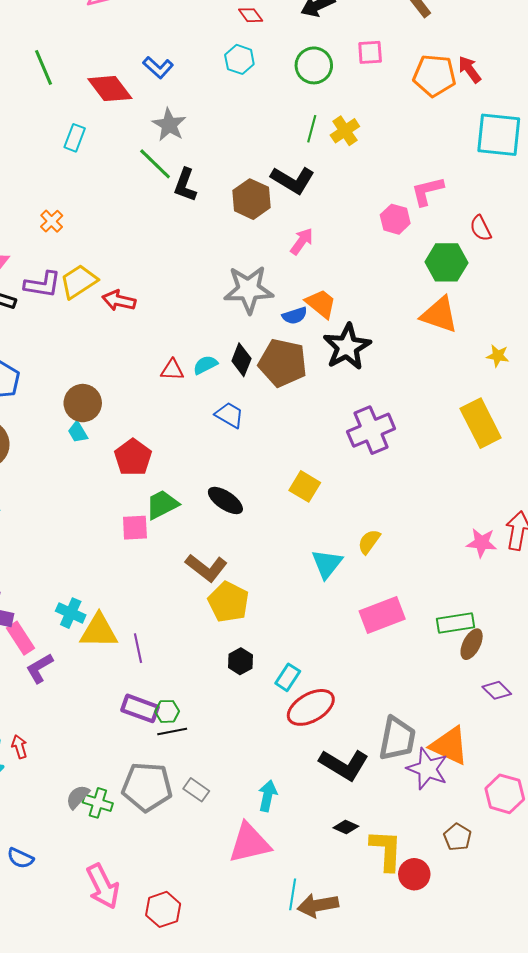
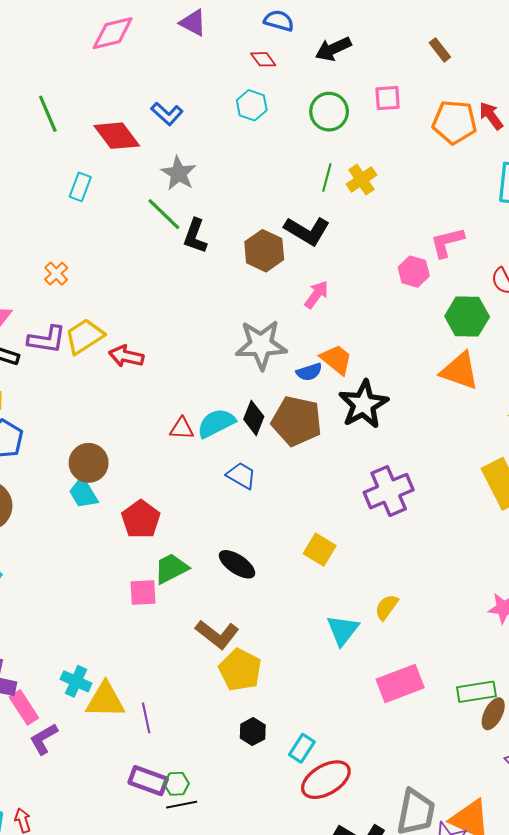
cyan semicircle: (205, 365) -> (216, 423), size x1.5
cyan trapezoid: (78, 432) -> (83, 493), size x1.4

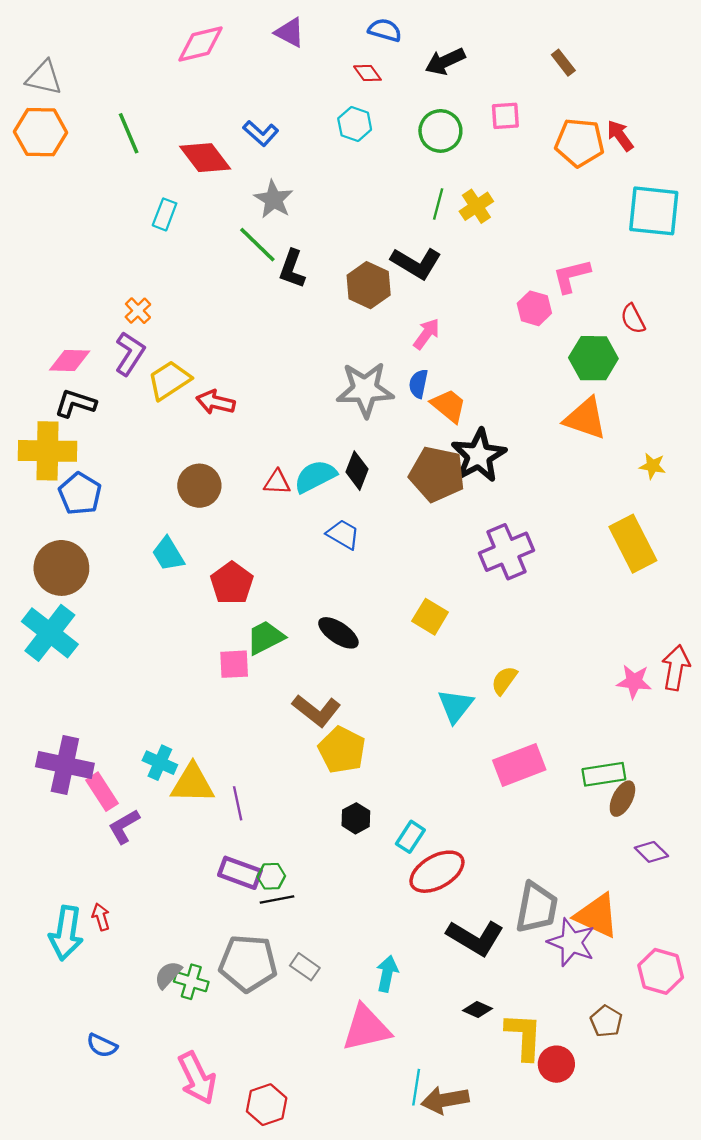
purple L-shape: (47, 340) -> (130, 354), moved, turned -66
blue semicircle: (309, 372) -> (418, 384), moved, turned 120
brown pentagon: (297, 421) -> (437, 474), moved
brown circle: (89, 463) -> (199, 486), moved

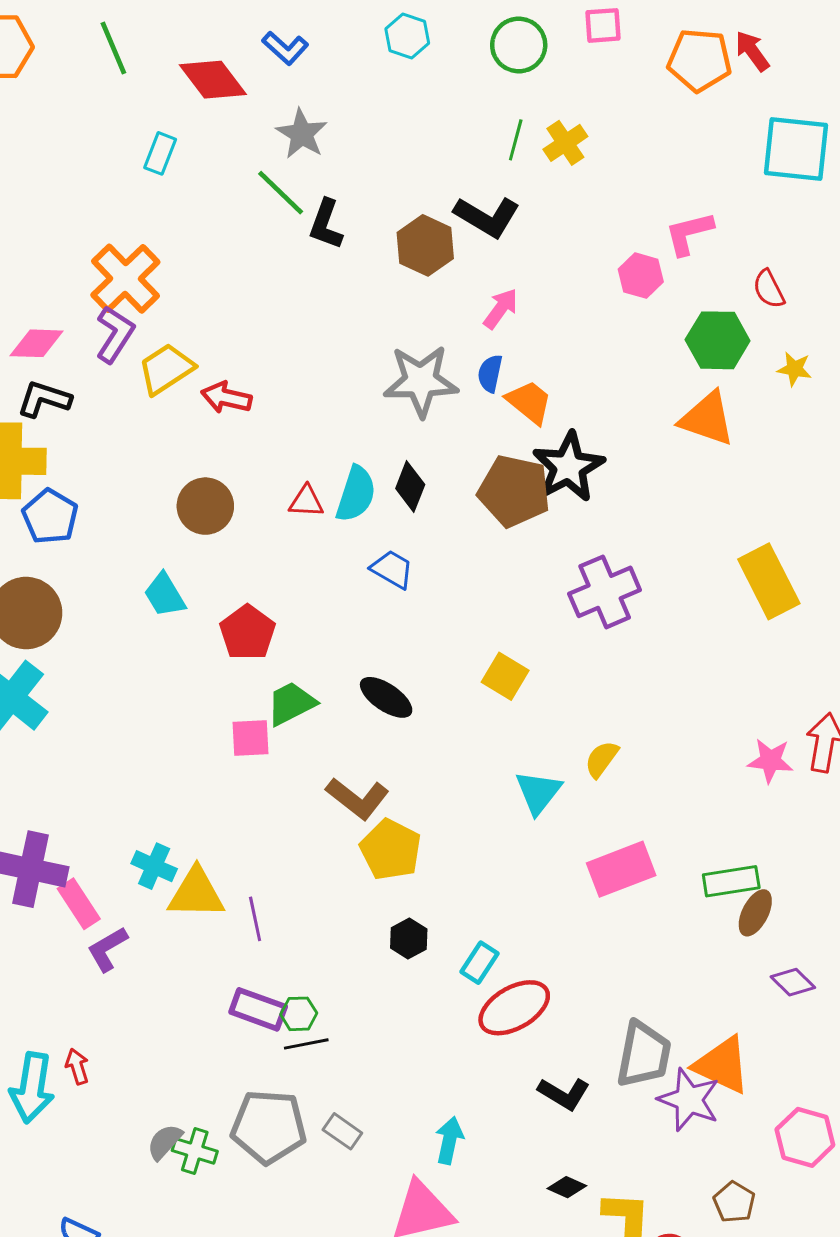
orange cross: (138, 311) -> (125, 279), size x2.0
yellow star: (653, 466) -> (794, 369), moved
cyan semicircle: (315, 476) -> (356, 494), turned 135
black L-shape: (475, 938) -> (564, 1094), size x0.7

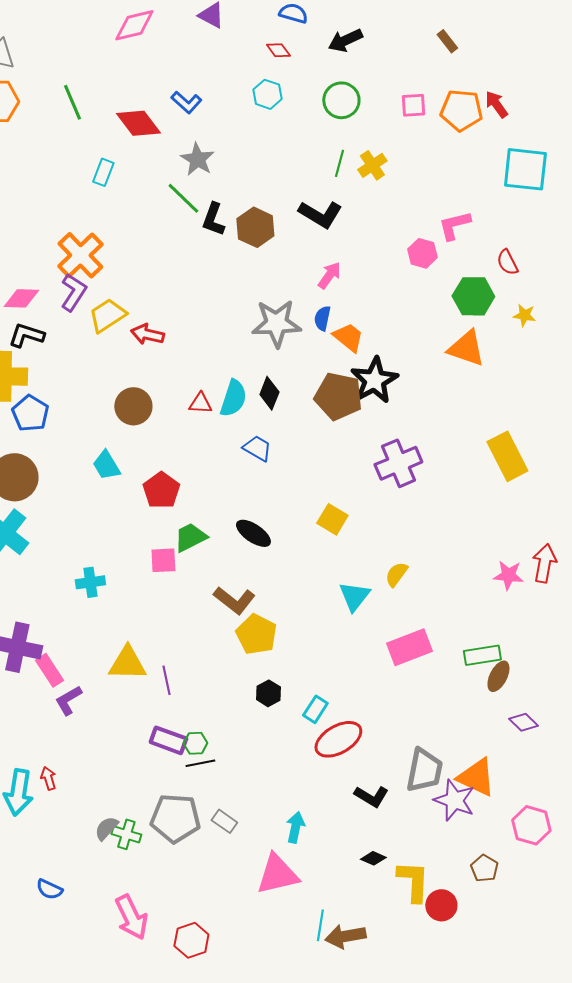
pink square: (603, 25) -> (413, 105), moved
brown hexagon: (425, 245) -> (255, 227), moved
cyan cross: (154, 866) -> (90, 582), moved, turned -32

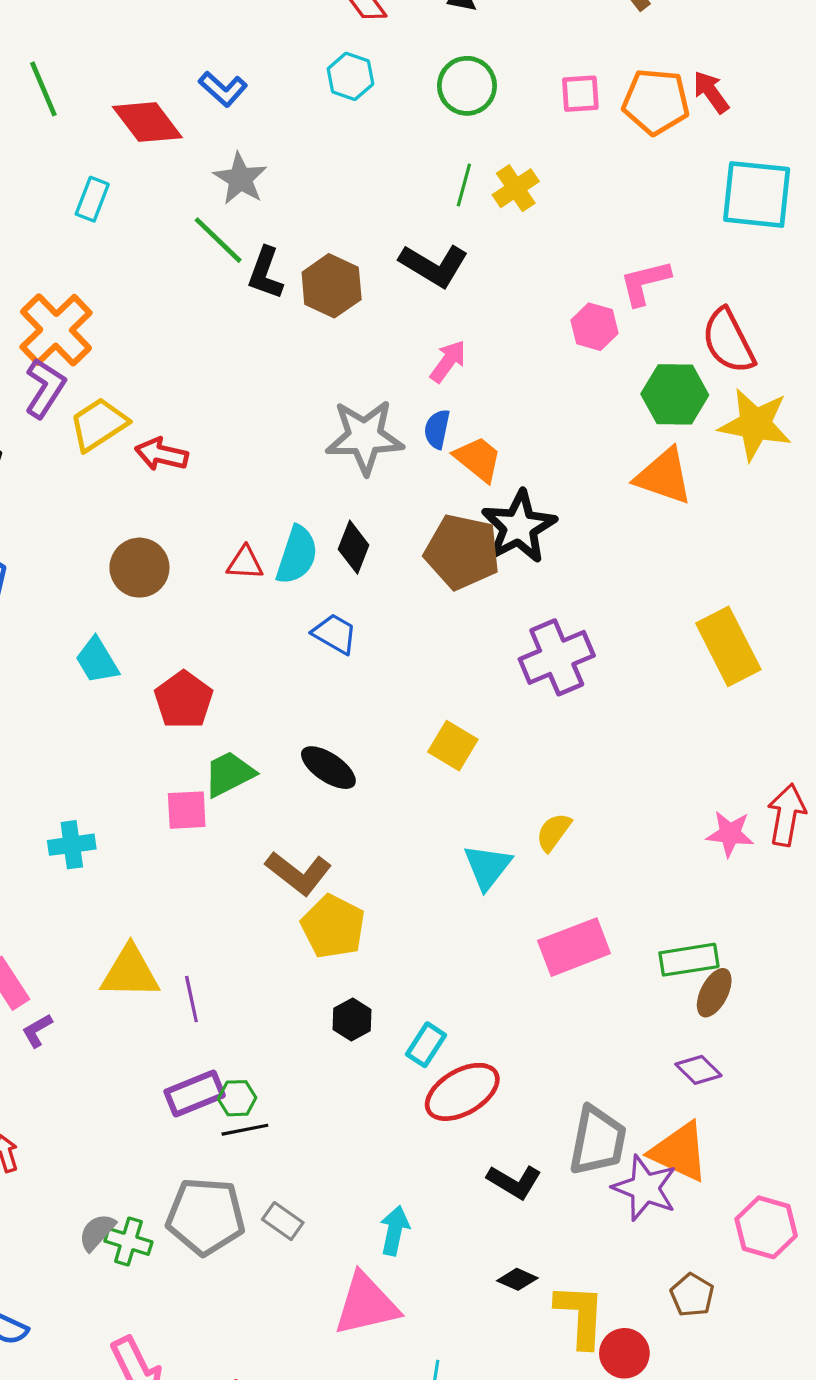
red semicircle: (507, 262) -> (728, 341), size x1.6
yellow star: (524, 315) -> (755, 424), size x2.0
purple L-shape: (68, 700) -> (37, 1031), size x0.7
purple diamond: (523, 722) -> (698, 1070), moved
purple rectangle: (168, 740) -> (195, 1093), turned -42

